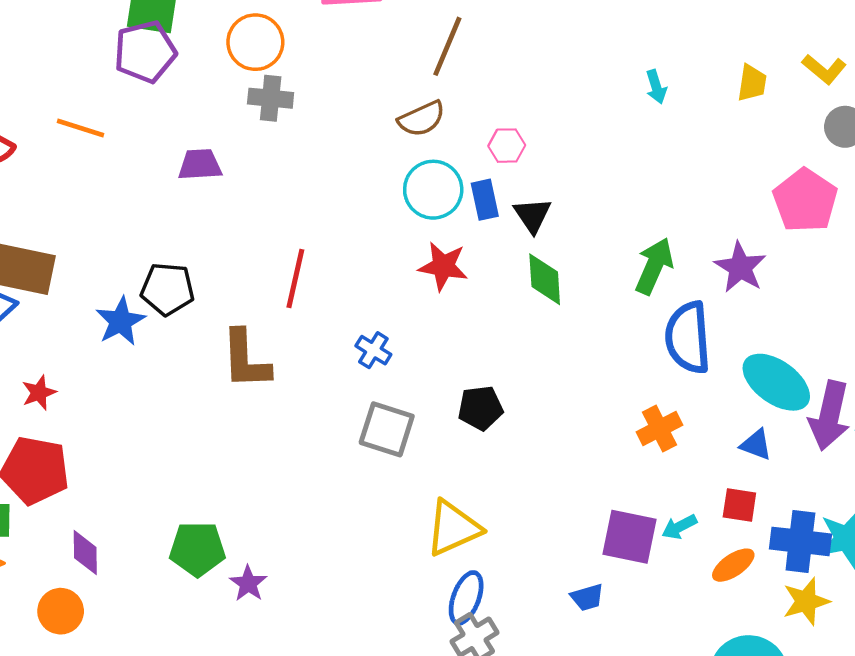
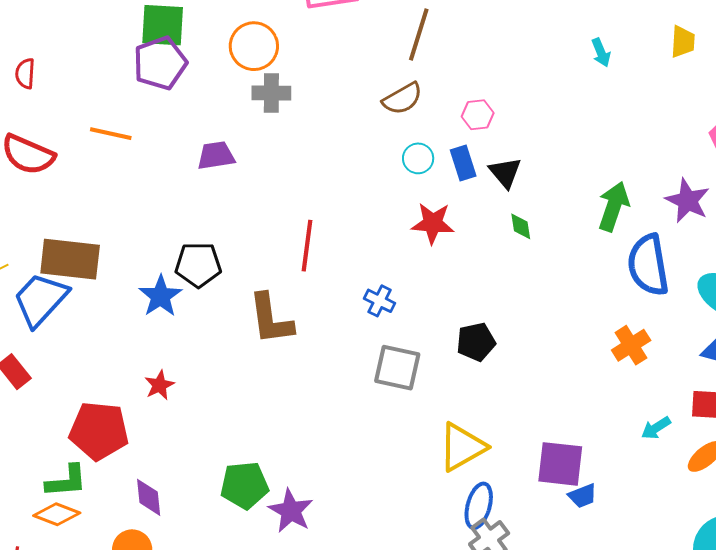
cyan circle: (433, 190) -> (418, 158), size x0.6
green diamond: (545, 279) -> (521, 226), size x0.6
red star: (39, 393) -> (159, 385), moved
purple square: (630, 537) -> (560, 464), moved
purple star: (248, 583) -> (291, 511), size x1.4

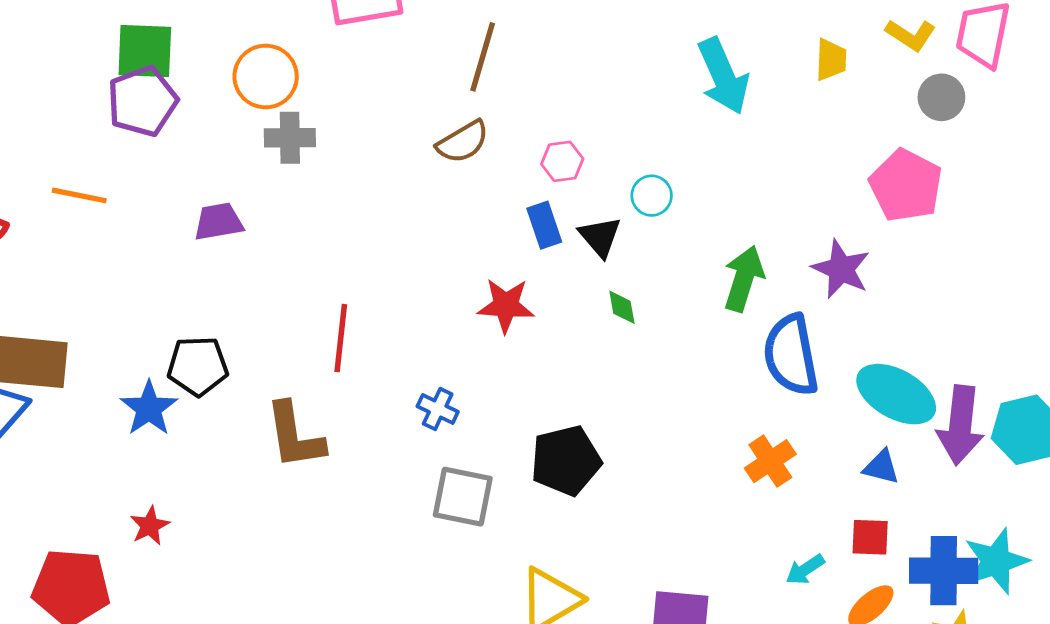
cyan arrow: (601, 53) -> (723, 76), size x2.0
cyan circle: (418, 158) -> (652, 196), moved
black pentagon: (476, 342) -> (566, 461), size x1.4

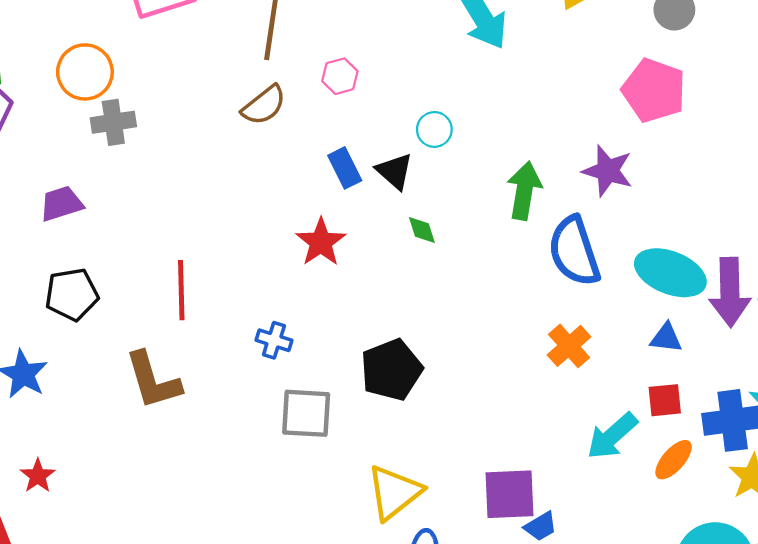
pink hexagon: (562, 161) -> (340, 76), moved
red star: (506, 305) -> (321, 242), turned -30
black pentagon: (198, 366) -> (72, 294), moved
cyan arrow: (805, 570) -> (612, 436), size x1.6

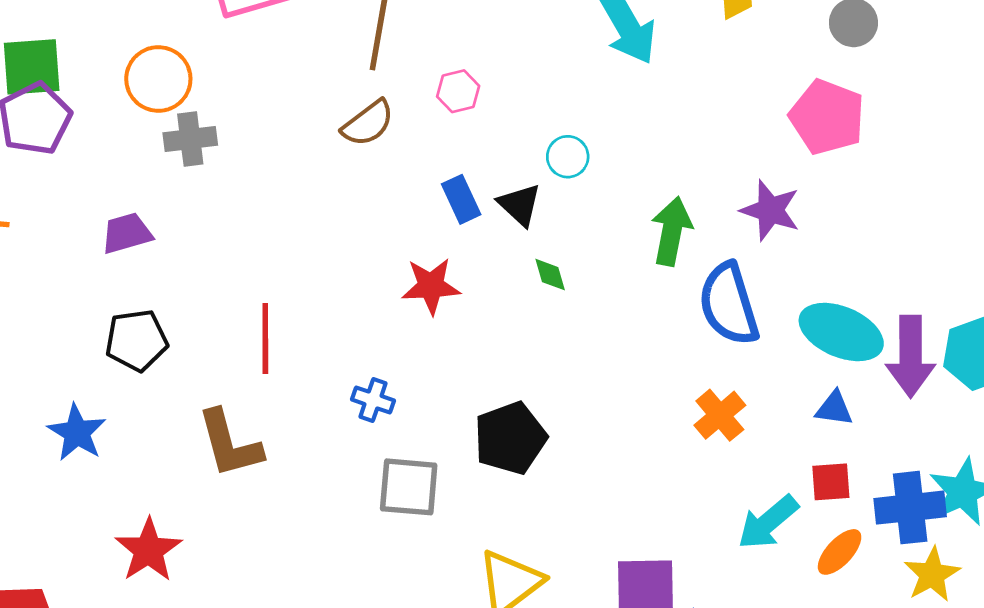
red star: (321, 242) -> (431, 286), turned 30
red star: (38, 476) -> (149, 550), moved, size x1.6

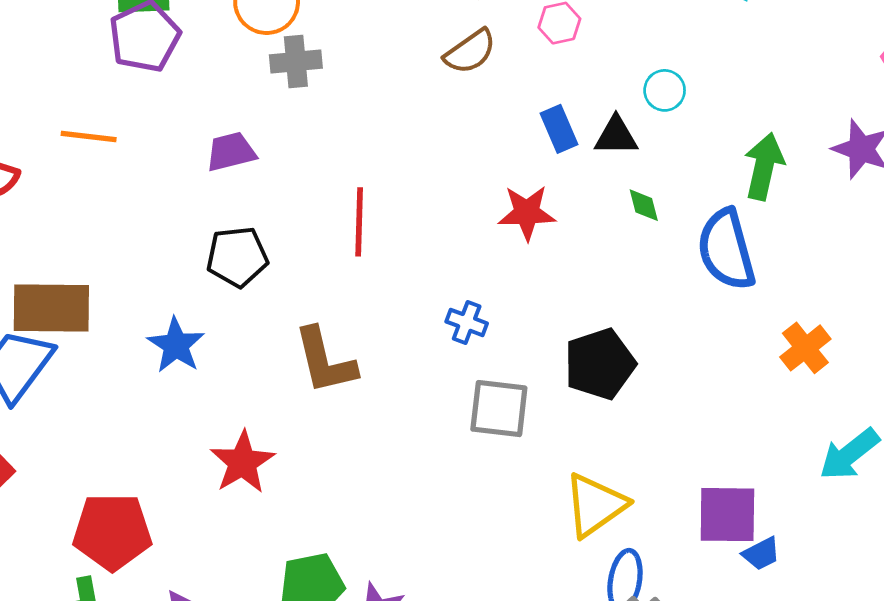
black triangle: (520, 205) -> (616, 136), turned -45
blue semicircle: (729, 304) -> (726, 250), moved
red line: (265, 338) -> (359, 222), moved

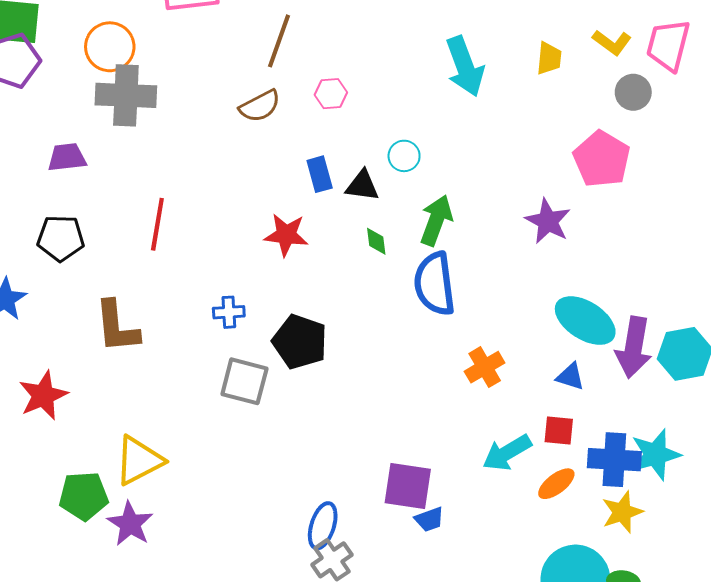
gray cross: (296, 62) -> (126, 95), size x1.5
green arrow: (764, 166) -> (436, 220), moved
blue cross: (467, 322) -> (229, 312), turned -32
black pentagon: (600, 364) -> (300, 342), moved, turned 30
yellow triangle: (595, 505) -> (139, 460), moved

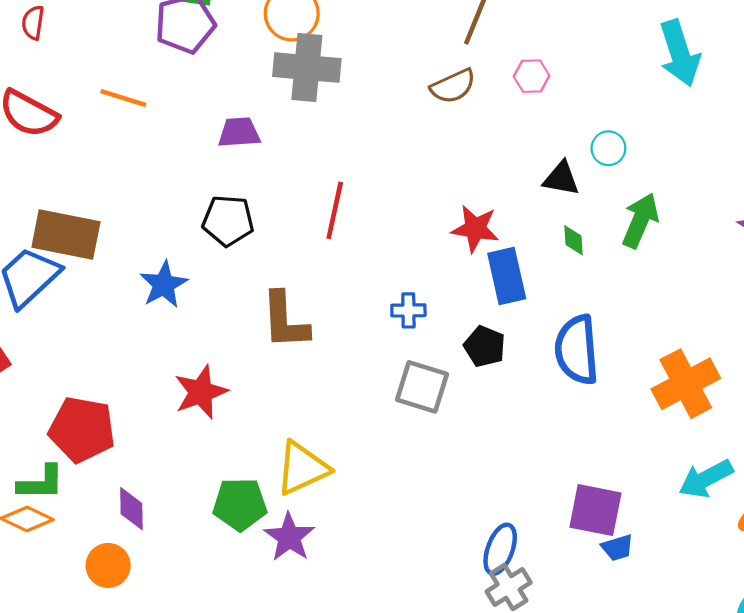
blue rectangle: (320, 174) -> (507, 276), moved, size x1.4
blue semicircle: (435, 284) -> (577, 350), moved
black pentagon: (300, 342) -> (485, 346), size x0.7
orange cross: (485, 367) -> (686, 384), size x1.5

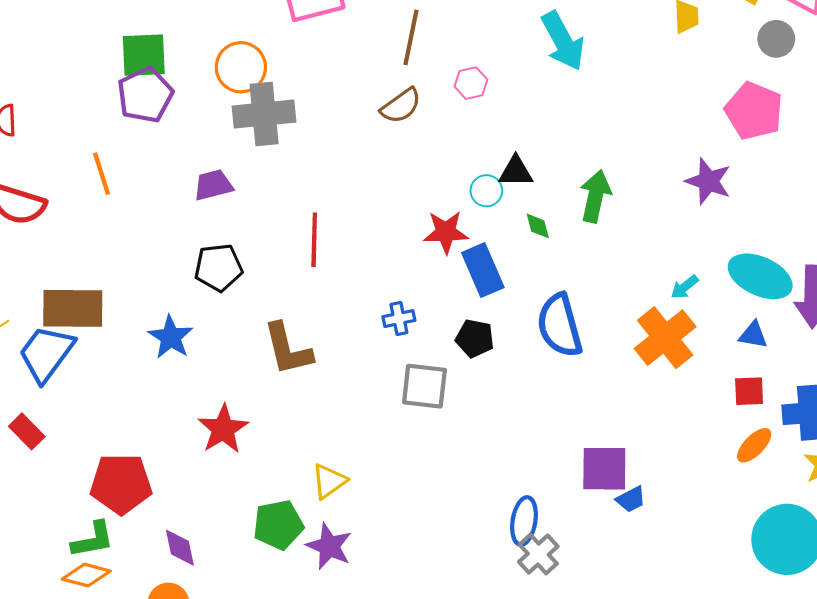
cyan arrow: (680, 53) -> (563, 41), moved
orange line: (123, 98) -> (101, 174), turned 66
cyan circle: (608, 148) -> (486, 191), moved
yellow triangle: (302, 468) -> (329, 481), size x0.7
cyan arrow: (706, 479) -> (685, 287), moved, size x0.6

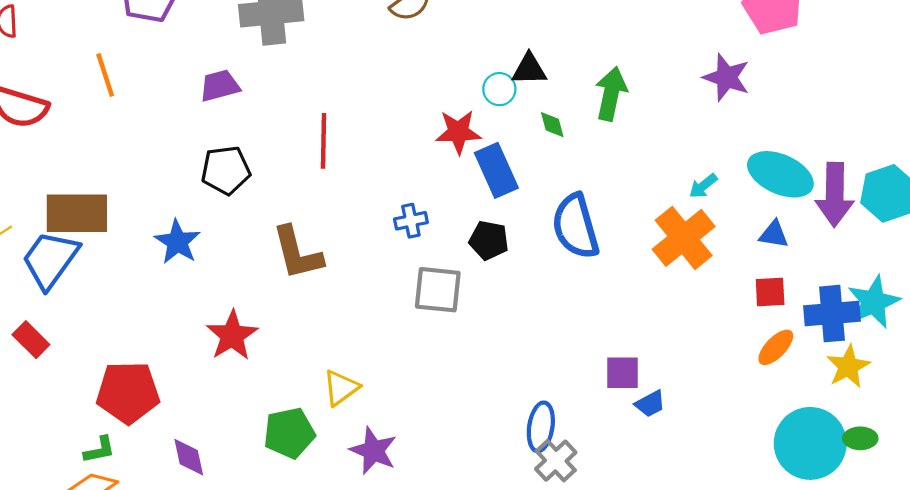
purple square: (604, 469) -> (623, 373), size x0.7
green L-shape: (93, 540) -> (99, 450), size x0.7
purple star: (329, 546) -> (373, 451), moved

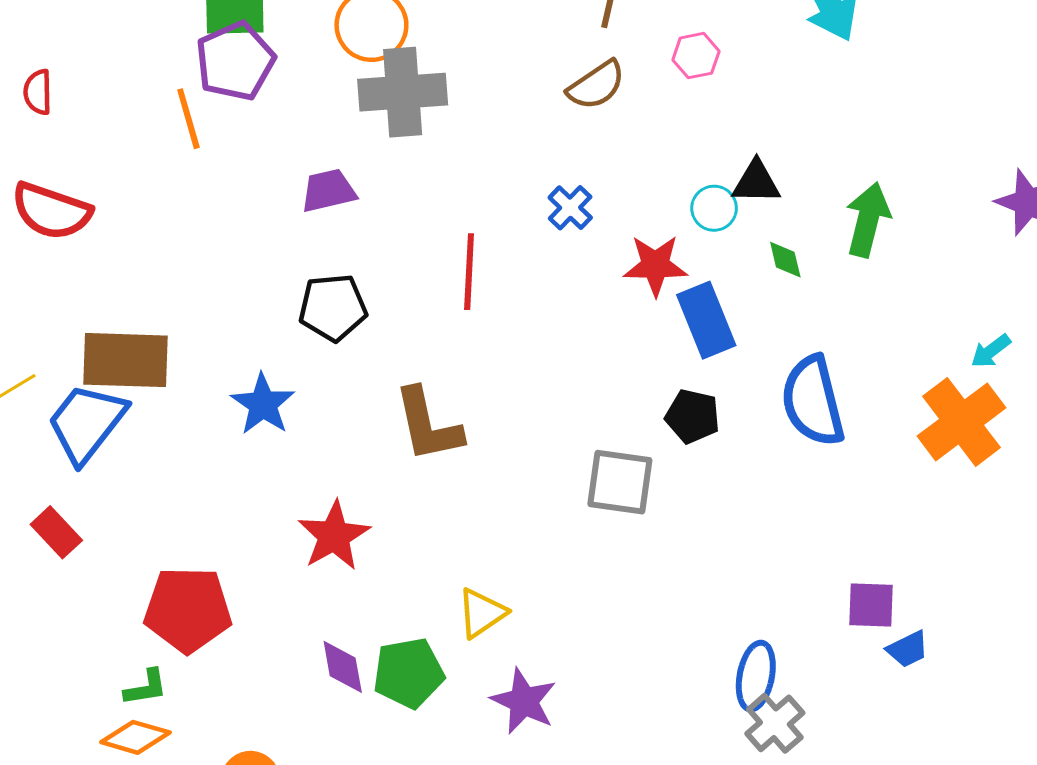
orange line: (105, 75) -> (188, 119), moved
blue cross: (411, 221) -> (570, 208), moved, turned -36
purple diamond: (189, 457) -> (343, 667), moved

